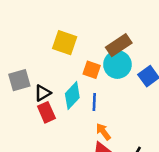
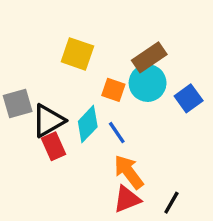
black triangle: (43, 93) -> (48, 121), size x1.5
blue line: (94, 102) -> (117, 133), turned -36
orange arrow: (103, 132) -> (129, 172), size x1.5

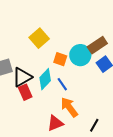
yellow square: (77, 54) -> (39, 38), turned 30
brown rectangle: (149, 57) -> (97, 45), moved
red triangle: (127, 199) -> (55, 123), moved

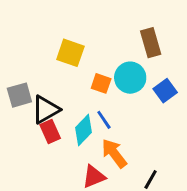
yellow square: (39, 38) -> (70, 53), turned -30
brown rectangle: (97, 45) -> (151, 43), moved, turned -72
cyan diamond: (45, 79) -> (84, 130), moved

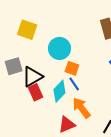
yellow square: (70, 53) -> (27, 30), moved
cyan circle: (130, 78) -> (59, 48), moved
orange square: (101, 83) -> (72, 68), moved

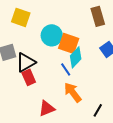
orange square: (72, 68) -> (69, 43), moved, size x1.5
cyan diamond: (59, 91) -> (76, 57), moved
red triangle: (67, 125) -> (47, 108), moved

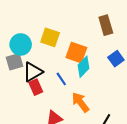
yellow square: (21, 17) -> (50, 37), moved
cyan circle: (52, 35) -> (21, 44), moved
blue line: (66, 69) -> (61, 79), moved

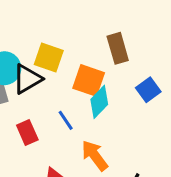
brown rectangle: (106, 25) -> (118, 48), moved
black triangle: (33, 72) -> (27, 79), moved

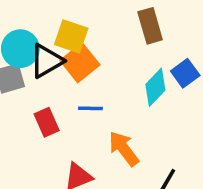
orange square: (89, 80) -> (80, 63), moved, turned 32
cyan diamond: (99, 102) -> (155, 87), moved
blue line: (66, 120) -> (90, 108), turned -55

